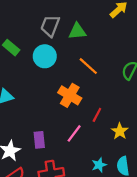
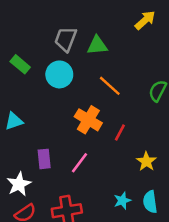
red line: (97, 115) -> (120, 132), moved
pink line: (74, 133) -> (79, 163), moved
purple rectangle: (39, 140) -> (44, 159), moved

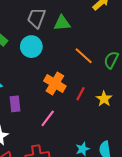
orange line: (110, 86) -> (84, 56), moved
purple rectangle: (44, 159) -> (15, 104), moved
yellow star: (146, 161) -> (104, 99), moved

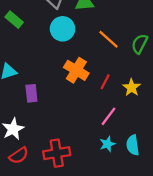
cyan circle: (31, 47) -> (62, 29), moved
pink line: (48, 118) -> (109, 116), moved

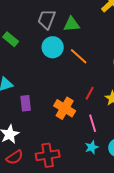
orange line: (109, 39) -> (79, 56), moved
orange cross: (76, 70) -> (65, 108), moved
pink line: (109, 116) -> (93, 123), turned -54

